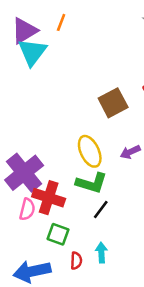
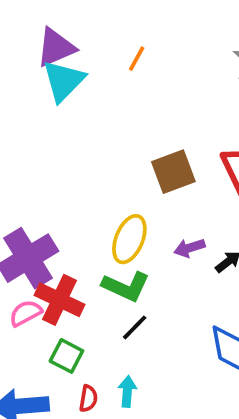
orange line: (61, 22) -> (137, 59), moved
yellow ellipse: (90, 151) -> (129, 239), turned 40
pink semicircle: (27, 209) -> (26, 313), turned -140

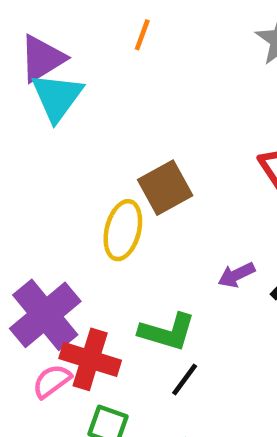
orange line: (137, 59) -> (142, 35), moved
brown square: (173, 172) -> (165, 188), moved
yellow ellipse: (129, 239) -> (123, 230), moved

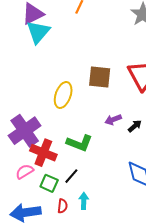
brown square: (165, 188) -> (100, 77), moved, turned 30
black line: (185, 379) -> (71, 176), moved
pink semicircle: (52, 381) -> (25, 172), moved

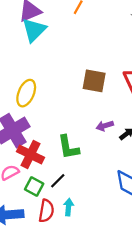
yellow ellipse: (63, 95) -> (26, 93), moved
green L-shape: (79, 143) -> (68, 147), turned 55
red semicircle: (63, 206) -> (46, 211), size x1.5

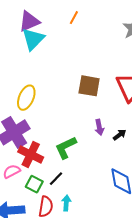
purple arrow: (105, 126) -> (99, 127), turned -84
green L-shape: (68, 147) -> (66, 148), turned 75

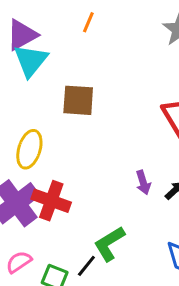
brown square: (89, 86) -> (78, 100), moved
green L-shape: (66, 148) -> (109, 244), moved
red cross: (31, 154) -> (51, 201), moved

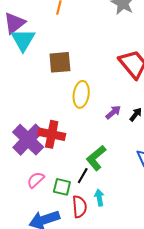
yellow ellipse: (29, 149) -> (81, 94), moved
purple arrow: (143, 182) -> (113, 112), turned -105

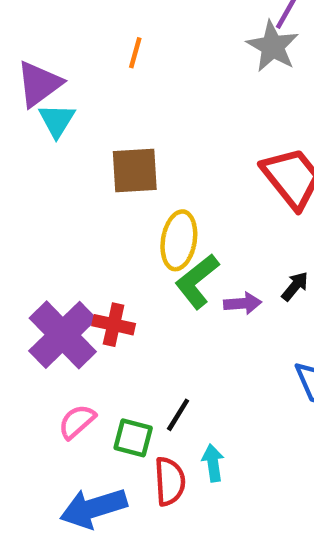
cyan triangle: (23, 40) -> (57, 120), size x0.7
purple arrow: (113, 112) -> (243, 303), moved, turned 35
red cross: (52, 134) -> (114, 325), size x0.7
green L-shape: (96, 158) -> (197, 281), moved

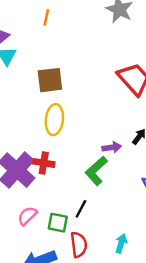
yellow ellipse: (179, 240) -> (54, 120), moved
green L-shape: (197, 281) -> (96, 171), moved
cyan arrow: (213, 463) -> (121, 243), moved, turned 30

